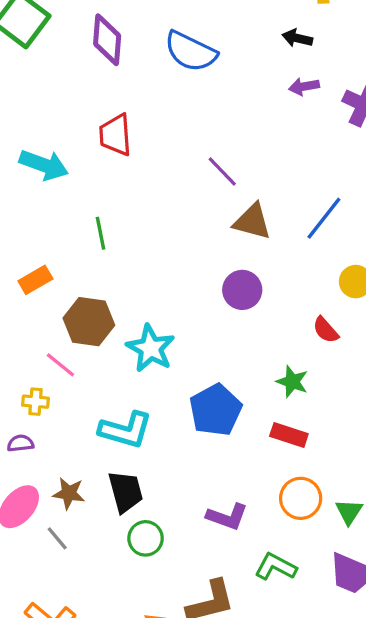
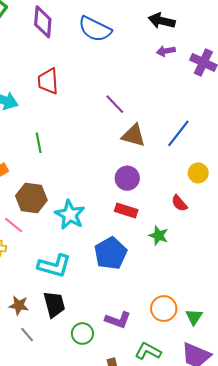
black arrow: (297, 38) -> (162, 21), size x1.4
red rectangle: (289, 435) -> (126, 211), moved
gray line: (57, 538) -> (27, 335), moved
green circle: (146, 538) -> (82, 334), moved

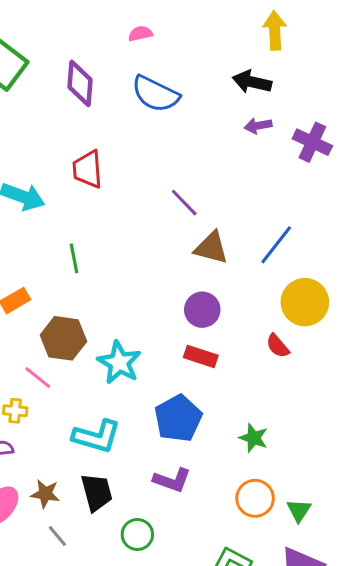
yellow circle: (198, 173) -> (305, 302), size x1.6
green star: (159, 236) -> (254, 438), moved
purple L-shape: (118, 320) -> (172, 480), moved

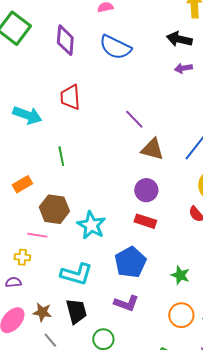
pink line: (38, 378) -> (37, 235), turned -30

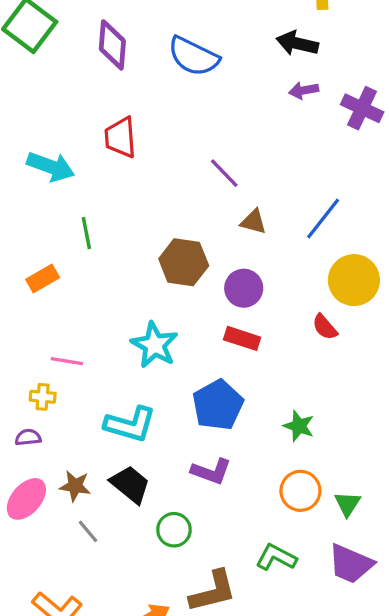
brown triangle: (152, 149) -> (253, 222), size x0.7
green line: (61, 156) -> (86, 233), moved
brown hexagon: (54, 209) -> (184, 262), moved
black trapezoid: (76, 311) -> (130, 484), turned -36

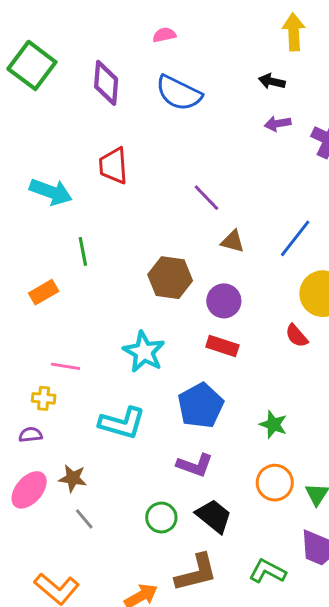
black arrow: (297, 43) -> (272, 81), size x0.7
black trapezoid: (130, 484) -> (214, 516), moved
green L-shape: (276, 557) -> (267, 571), moved

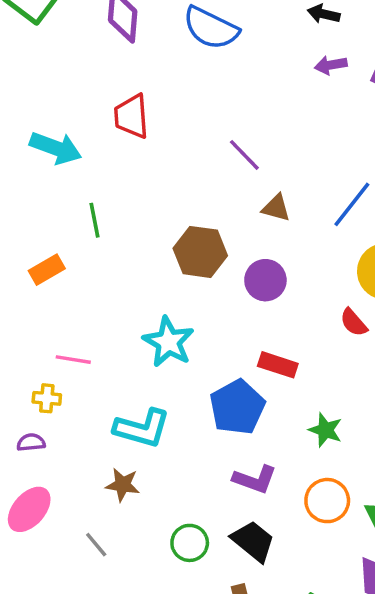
red rectangle: (222, 346) -> (278, 365), moved
purple L-shape: (195, 465) -> (255, 479), moved
brown star: (73, 478) -> (123, 485), moved

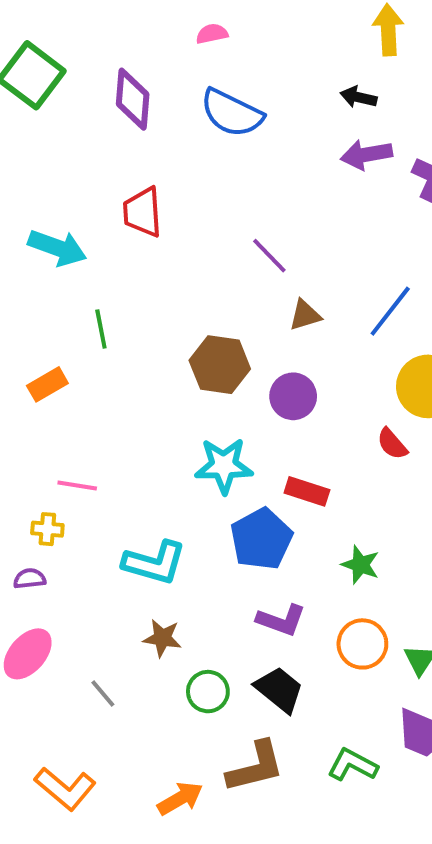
purple arrow: (331, 65) -> (366, 155), size x1.4
brown triangle: (276, 208) -> (305, 315), turned -32
cyan star: (168, 342) -> (224, 466), moved, turned -30
brown star: (123, 485) -> (162, 638), moved

